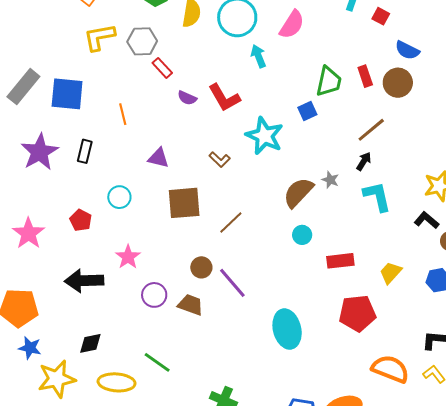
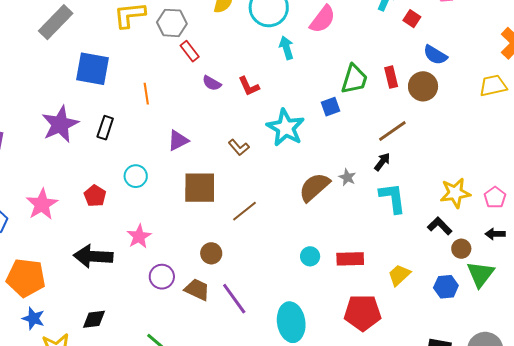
gray rectangle: (23, 87) -> (56, 22), moved
red L-shape: (224, 98) -> (249, 86), size x0.7
purple triangle: (158, 158) -> (178, 140), turned -45
cyan circle: (302, 235) -> (310, 256), moved
purple line: (232, 283) -> (234, 299), moved

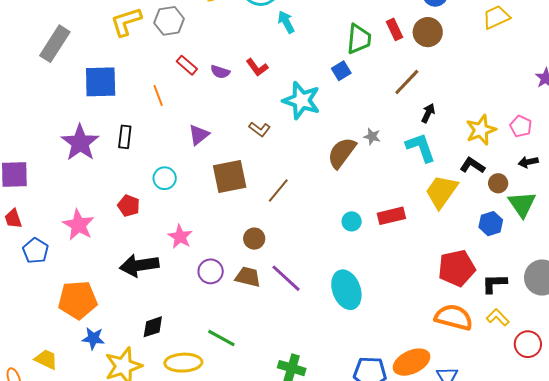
red rectangle: (190, 51) -> (187, 65), moved
black arrow: (382, 162) -> (428, 113), moved
yellow trapezoid: (399, 275) -> (441, 192), moved, size x1.5
red pentagon: (363, 313) -> (457, 268), moved

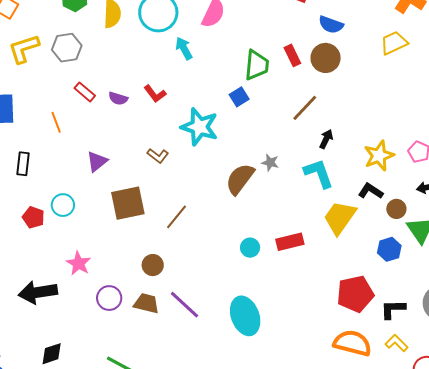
red pentagon: (129, 206) -> (33, 217), moved

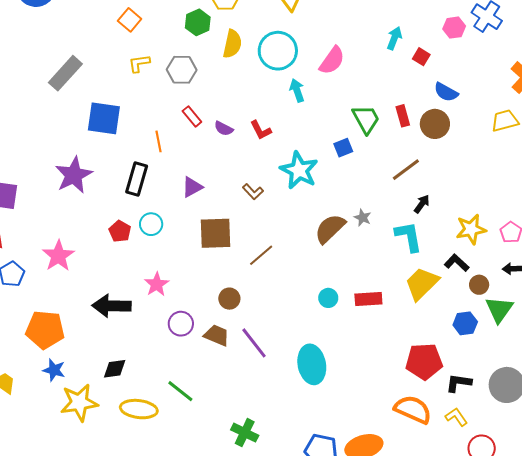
yellow L-shape: (24, 49) -> (139, 63), size x0.7
green trapezoid: (257, 65) -> (366, 119), turned -44
black rectangle: (23, 164) -> (137, 179), moved, size x1.4

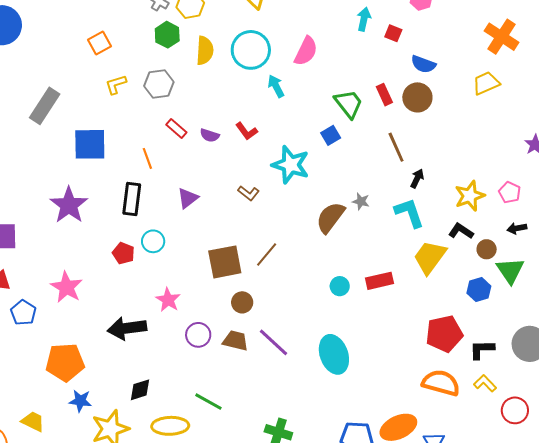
orange square: (130, 20) -> (99, 43), turned 30
brown line: (406, 170) -> (396, 147), turned -68
brown square: (215, 233) -> (225, 262), moved

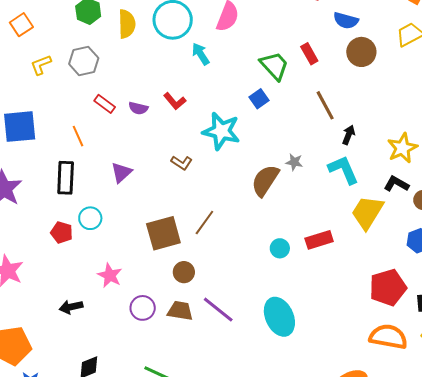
brown circle: (417, 97) -> (361, 52), moved
black arrow: (127, 328) -> (71, 307), size x0.6

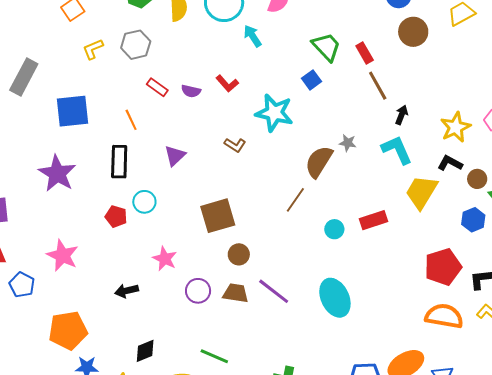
red rectangle: (309, 54) -> (365, 53), moved
brown line: (204, 223) -> (295, 200), moved

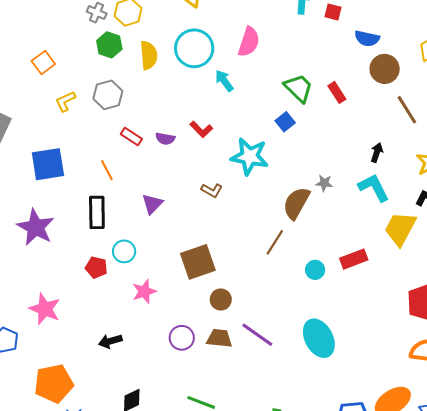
brown line: (378, 86) -> (407, 110), moved
pink star: (165, 259) -> (144, 292), moved, turned 30

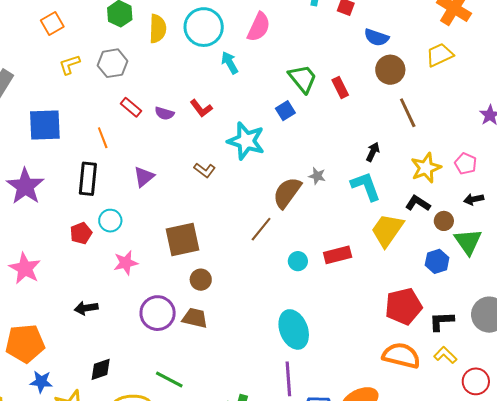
red pentagon: (96, 267) -> (81, 233), turned 30
purple line: (257, 335) -> (288, 379), moved, turned 44
purple circle: (182, 338) -> (158, 313), size x1.4

